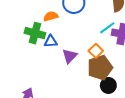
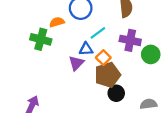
cyan line: (107, 28) -> (98, 33), moved
blue triangle: (51, 41) -> (86, 49), moved

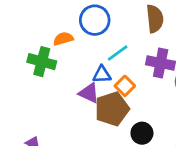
purple triangle: (76, 63) -> (89, 93), turned -49
brown pentagon: (108, 75) -> (112, 109), moved

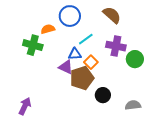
brown semicircle: (155, 19) -> (112, 15), turned -42

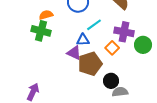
orange semicircle: (48, 29) -> (46, 15), moved
orange square: (91, 62) -> (112, 48), moved
gray semicircle: (133, 105) -> (120, 92), moved

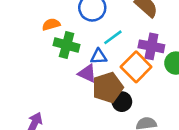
green cross: (41, 31) -> (67, 45), moved
orange square: (112, 48) -> (136, 67), size x1.6
black circle: (111, 81) -> (122, 102), moved

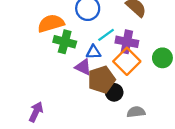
orange semicircle: (51, 24) -> (51, 23), size x1.6
purple cross: (151, 46) -> (127, 42), moved

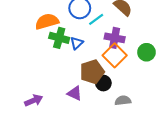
cyan line: (106, 35) -> (96, 19), moved
blue triangle: (93, 52) -> (77, 43), moved, turned -40
purple triangle: (83, 67) -> (75, 93), moved
purple arrow: (36, 112) -> (34, 100), turned 42

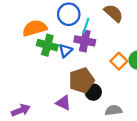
cyan line: (96, 19) -> (86, 26), turned -35
purple cross: (115, 38) -> (85, 41), moved
orange square: (115, 55) -> (119, 61), moved, size x0.7

